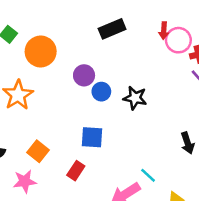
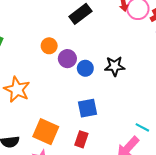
orange circle: (41, 51) -> (49, 46), moved, size x0.6
orange square: (38, 151) -> (46, 132), size x1.4

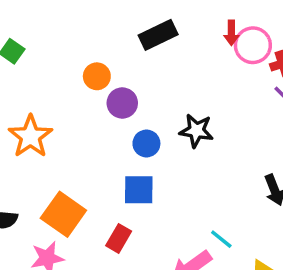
blue circle: (85, 68) -> (146, 143), moved

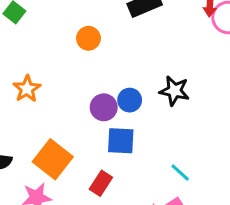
purple circle: (122, 103) -> (104, 107), moved
orange star: (30, 136) -> (27, 89), size x0.7
cyan line: (221, 239) -> (180, 173), moved

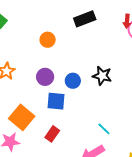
purple circle: (104, 107) -> (45, 77), moved
blue square: (121, 141) -> (56, 101), moved

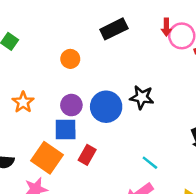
blue circle: (73, 81) -> (106, 107), size x1.6
blue square: (56, 101) -> (66, 129), moved
red rectangle: (52, 134) -> (87, 155), moved

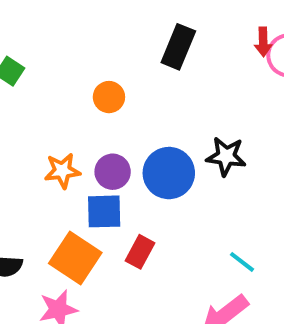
black rectangle: (114, 29) -> (178, 47), turned -40
orange star: (23, 102) -> (62, 171), moved, turned 30

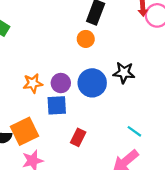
orange circle: (109, 97) -> (86, 39), moved
red rectangle: (140, 252) -> (78, 137), moved
orange square: (75, 258) -> (25, 131), moved, turned 32

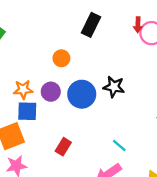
orange circle: (86, 39) -> (61, 58), moved
blue square: (57, 105) -> (27, 111), moved

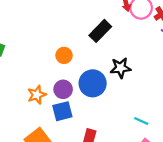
black rectangle: (91, 25) -> (100, 31), moved, turned 35
blue square: (27, 111) -> (62, 111), moved

